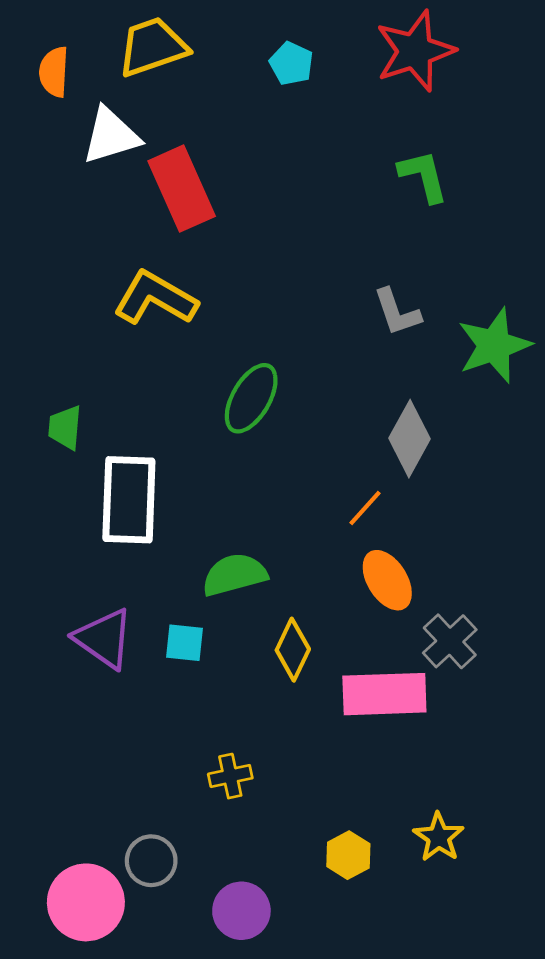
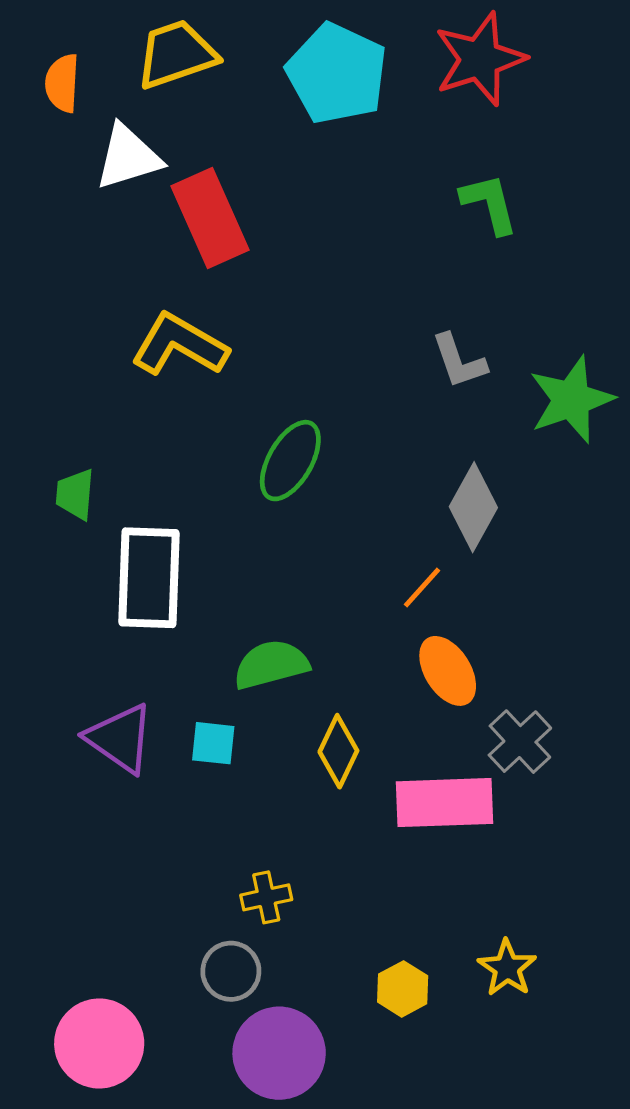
cyan pentagon: (291, 64) -> (337, 74), size x2.0
gray circle: (151, 861) -> (231, 971), moved
purple circle: (241, 911) -> (279, 1053), size x1.4

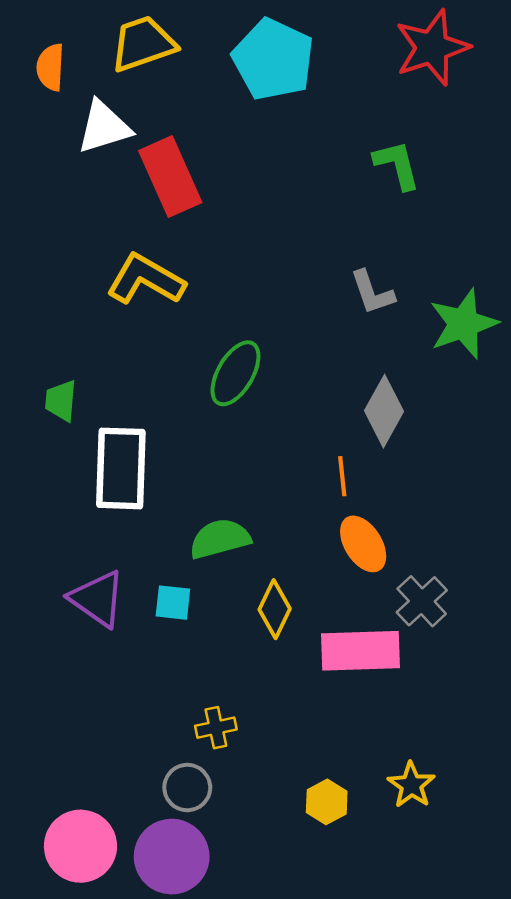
red star: (480, 59) -> (432, 48), moved
orange line: (422, 587) -> (342, 476), turned -48
purple circle: (279, 1053) -> (172, 857), moved

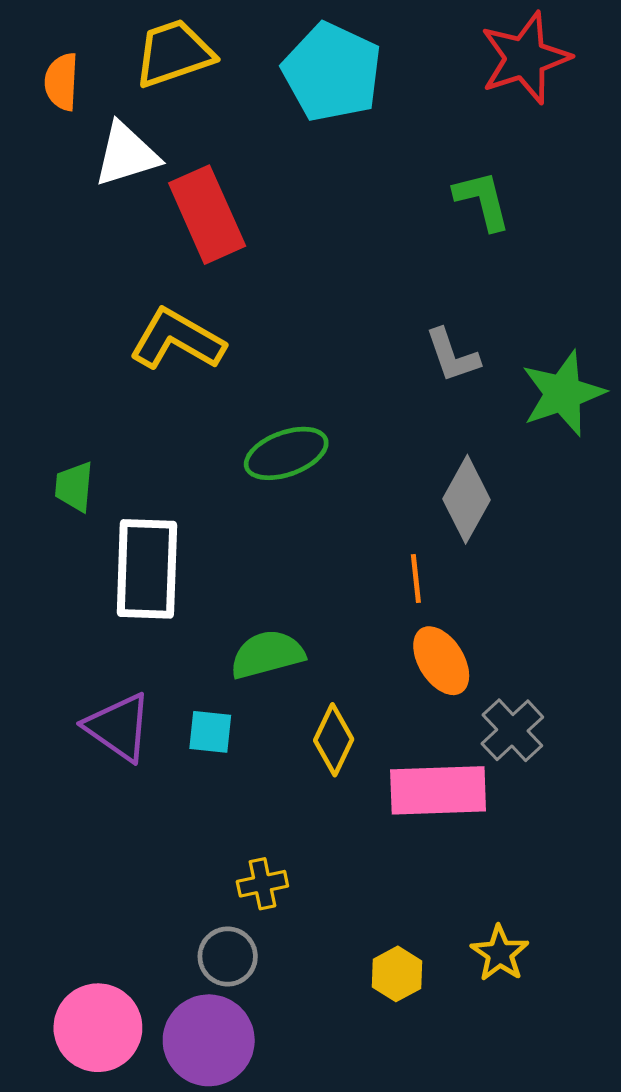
green ellipse: (235, 373) -> (286, 453), turned 40

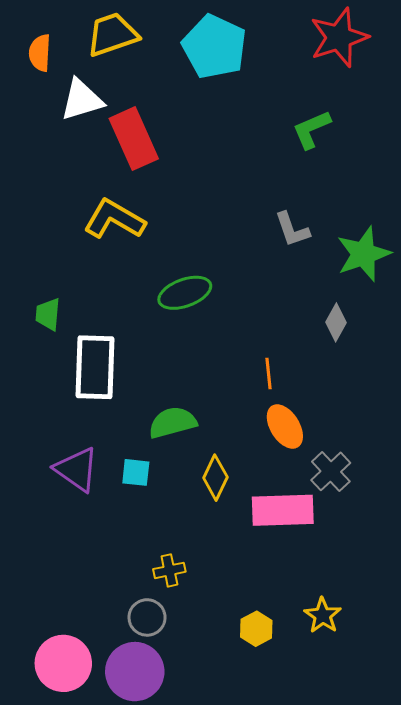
green L-shape: (482, 200) -> (311, 129), turned -99
gray diamond: (467, 499) -> (336, 322), moved, size x0.7

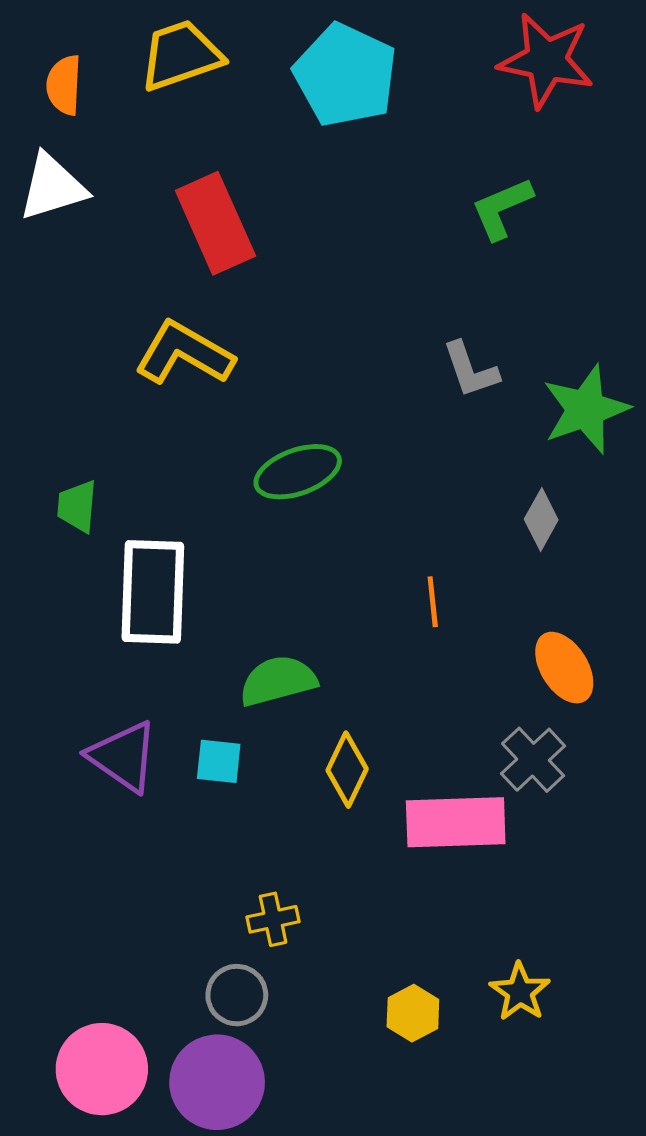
red star: (339, 38) -> (546, 60), turned 30
white triangle: (82, 100) -> (52, 187), moved
orange ellipse: (285, 427) -> (564, 668), moved

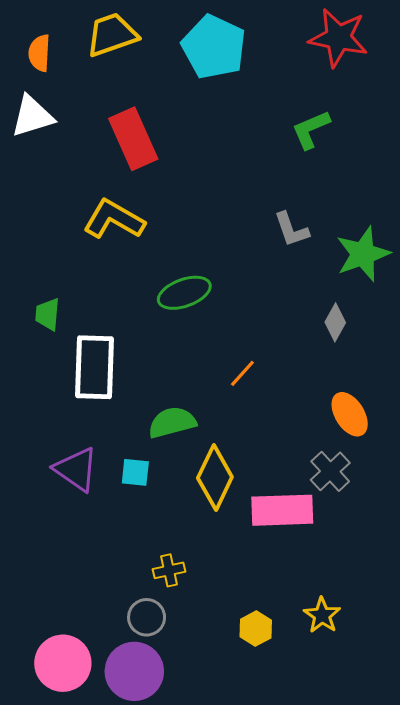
orange line: (433, 602) -> (242, 373), moved, turned 48
yellow diamond: (347, 770) -> (215, 477), size x1.4

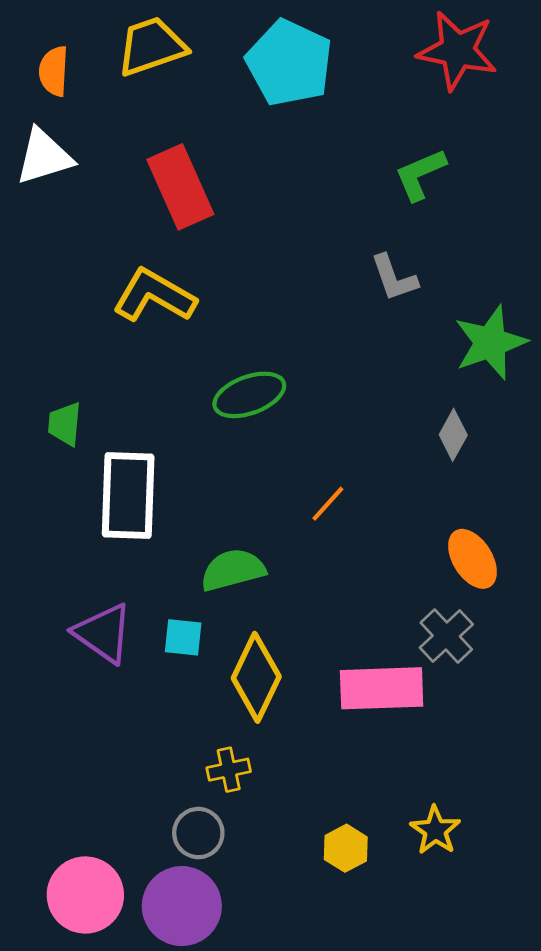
gray L-shape: (291, 230) -> (394, 278), moved
yellow diamond: (215, 477) -> (256, 677), moved

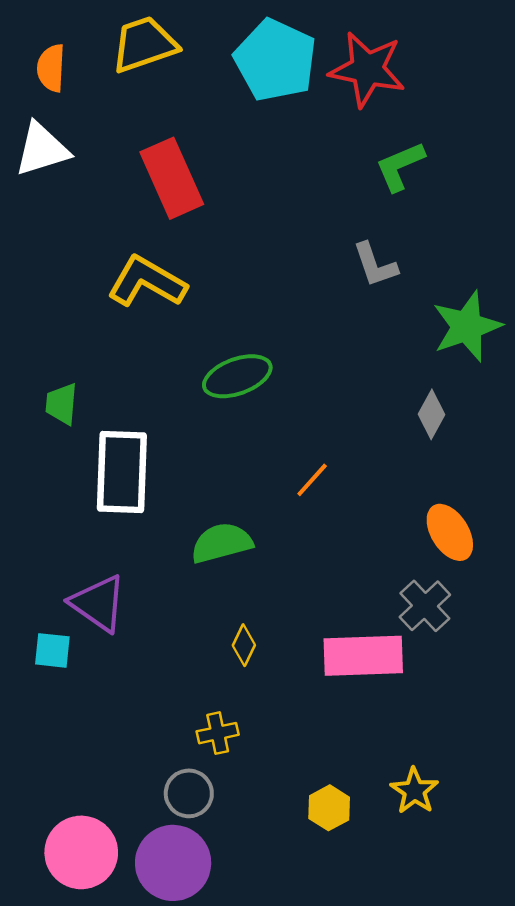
red star: (457, 50) -> (367, 69), moved
cyan square: (183, 637) -> (52, 650), moved
yellow diamond: (256, 677) -> (244, 645), size x0.5

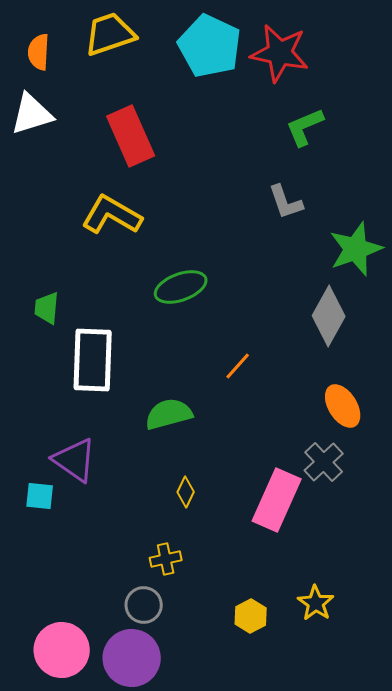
gray diamond: (431, 414) -> (329, 316), size x1.6
pink rectangle: (363, 656) -> (277, 500), turned -64

